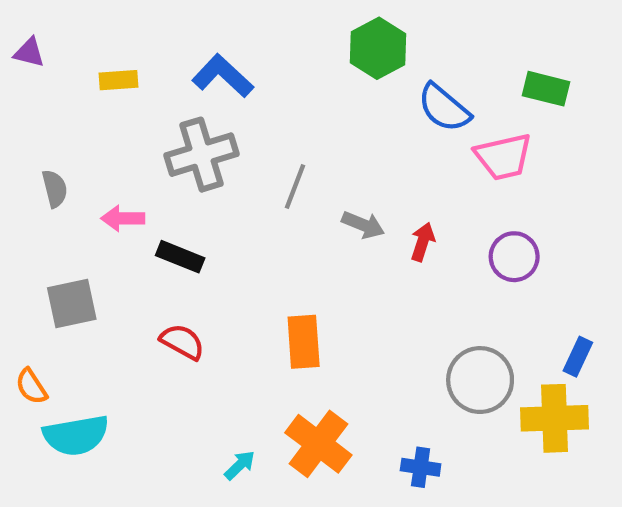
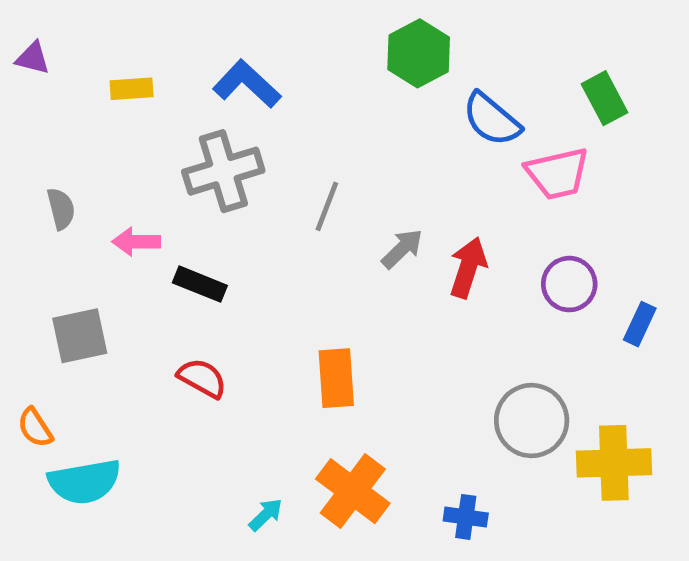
green rectangle: (546, 89) -> (605, 98), turned 48
gray arrow: (363, 225) -> (402, 249), turned -66
red arrow: (423, 242) -> (468, 268), size x1.4
blue rectangle: (578, 357) -> (640, 324), moved

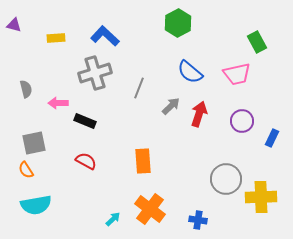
blue semicircle: (492, 119) -> (190, 72), moved
orange semicircle: (35, 428) -> (26, 170), moved

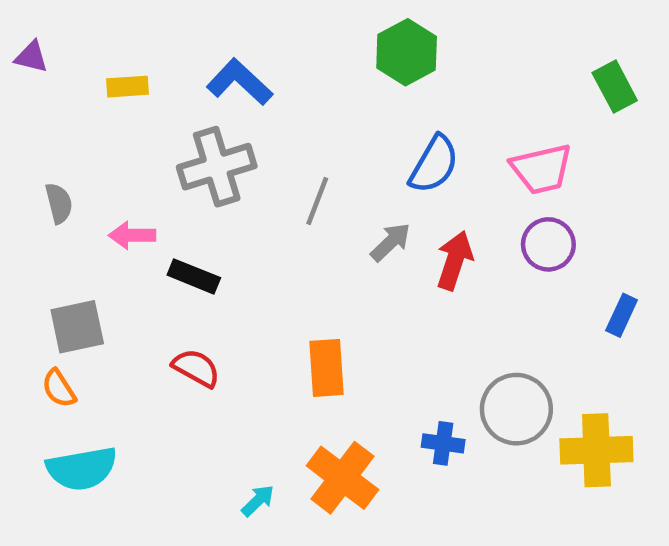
green rectangle: (257, 42) -> (615, 87), moved
blue semicircle: (190, 72) -> (434, 164), turned -100
purple circle: (242, 121) -> (548, 244), moved
blue cross: (198, 220) -> (443, 443), moved

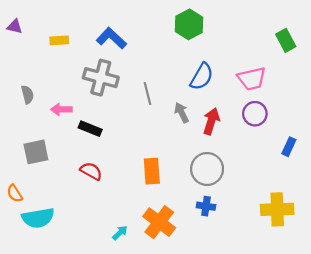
gray cross: (217, 167) -> (101, 78), turned 32
gray line: (317, 201) -> (148, 94), turned -35
gray arrow: (391, 242) -> (182, 113), turned -72
orange semicircle: (59, 389) -> (15, 193), moved
gray circle: (516, 409) -> (207, 169), moved

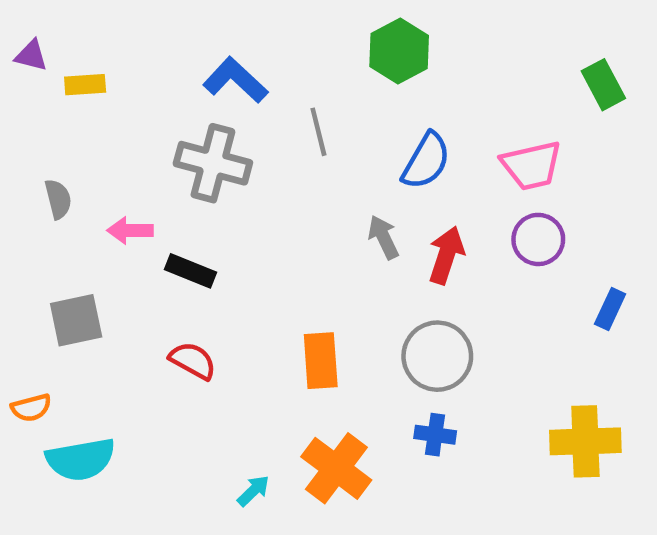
yellow rectangle: (59, 40) -> (85, 85), moved
gray line: (148, 94) -> (318, 132), moved
orange semicircle: (15, 193) -> (31, 408), turned -72

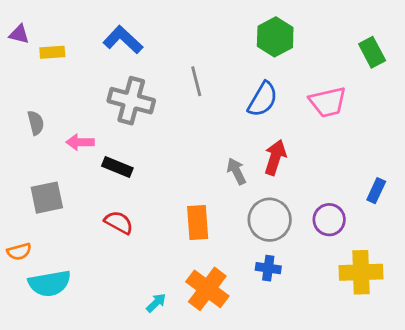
green hexagon: (399, 51) -> (275, 37), moved
blue L-shape: (235, 80) -> (123, 40), moved
gray arrow: (383, 237) -> (236, 171), moved
purple circle: (538, 239) -> (329, 220), moved

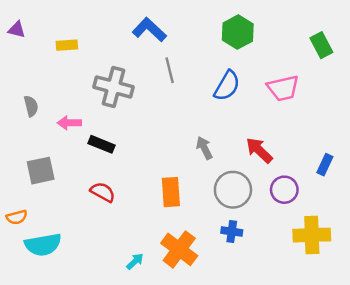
blue L-shape: (123, 40) -> (149, 30), moved
yellow rectangle: (52, 52) -> (67, 45), moved
red arrow: (275, 157) -> (259, 150), moved, turned -64

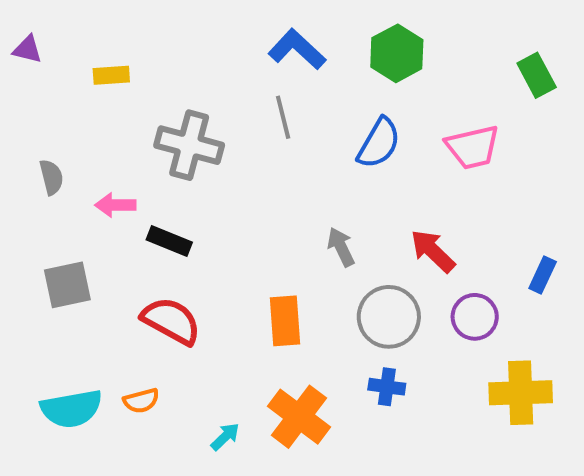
blue L-shape: (149, 30) -> (297, 49), moved
red semicircle: (103, 192) -> (171, 321), size x1.4
orange semicircle: (17, 217) -> (141, 401), moved

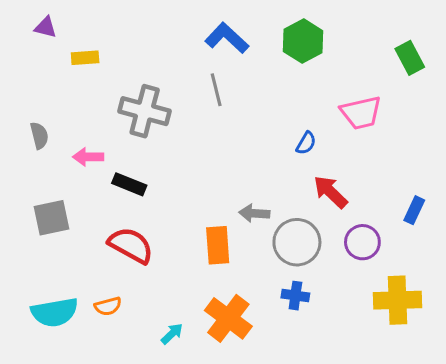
purple triangle: (27, 49) -> (45, 27), moved
blue semicircle: (379, 143) -> (306, 143), moved, size x0.6
gray arrow: (341, 247) -> (254, 213), moved, turned -60

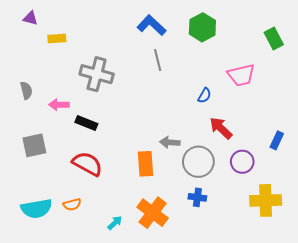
gray line: (216, 90) -> (158, 60), moved

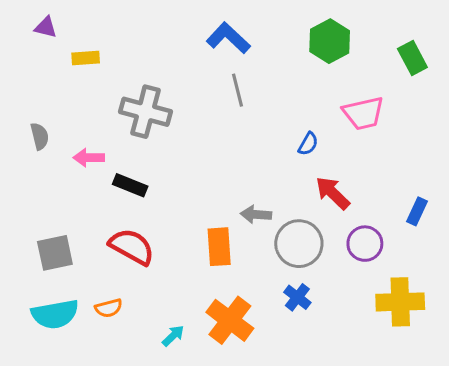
green hexagon: (202, 27) -> (330, 41), moved
gray square: (34, 145) -> (55, 253), moved
blue cross: (197, 197) -> (297, 297), turned 30

